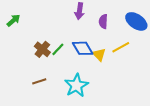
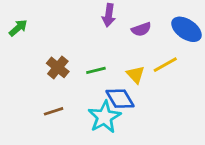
purple semicircle: (103, 21) -> (141, 29), turned -112
blue diamond: (83, 48) -> (120, 99), moved
green line: (58, 49) -> (96, 70), moved, turned 32

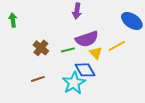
green arrow: (18, 28) -> (13, 20), turned -56
purple semicircle: (141, 29) -> (87, 39), moved, size x1.6

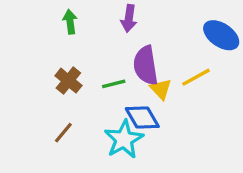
green arrow: (13, 20) -> (70, 22), moved
purple semicircle: (87, 39) -> (146, 65), turned 100
brown line: (38, 79) -> (63, 133), turned -32

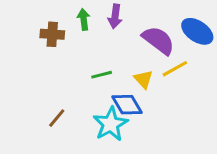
green arrow: (70, 22) -> (84, 19), moved
purple semicircle: (146, 65) -> (158, 40), moved, turned 136
brown cross: (68, 81) -> (52, 34), moved, turned -35

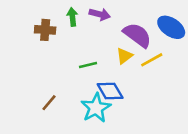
purple arrow: (115, 16) -> (100, 14), turned -84
yellow triangle: (143, 79) -> (124, 56), moved, turned 36

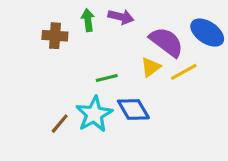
cyan star: (96, 108) -> (94, 114), moved

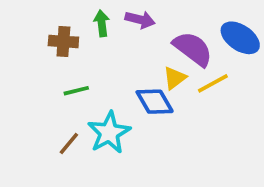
green line: (107, 78) -> (76, 91), moved
blue diamond: (133, 109) -> (155, 102), moved

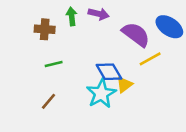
yellow triangle: (175, 78) -> (124, 85), moved
cyan star: (109, 133) -> (101, 94), moved

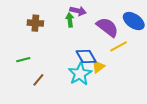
green arrow: (72, 16) -> (70, 20), moved
green line: (54, 64) -> (23, 60), moved

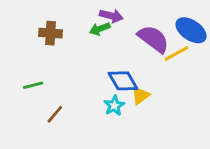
green arrow: (70, 20) -> (100, 29), turned -104
yellow line: (119, 46) -> (177, 53), moved
cyan star: (80, 74) -> (114, 106), size x0.6

